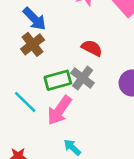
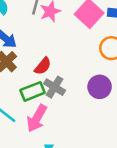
red semicircle: (92, 48) -> (43, 66), moved, turned 108

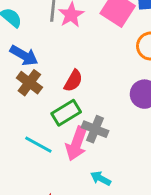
gray cross: (55, 87) -> (95, 129), moved

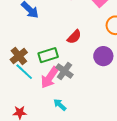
red semicircle: (73, 81) -> (74, 37), moved
brown cross: (29, 83) -> (19, 56), moved

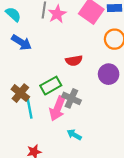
red semicircle: (74, 37) -> (74, 61), turned 49
cyan line: (24, 72) -> (30, 108), turned 48

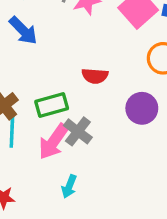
cyan arrow: (74, 135) -> (69, 186), turned -112

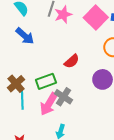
red semicircle: (95, 76) -> (72, 61), turned -42

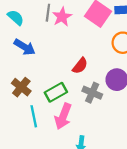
brown cross: (16, 84) -> (21, 87), moved
gray cross: (64, 97) -> (92, 93), moved

